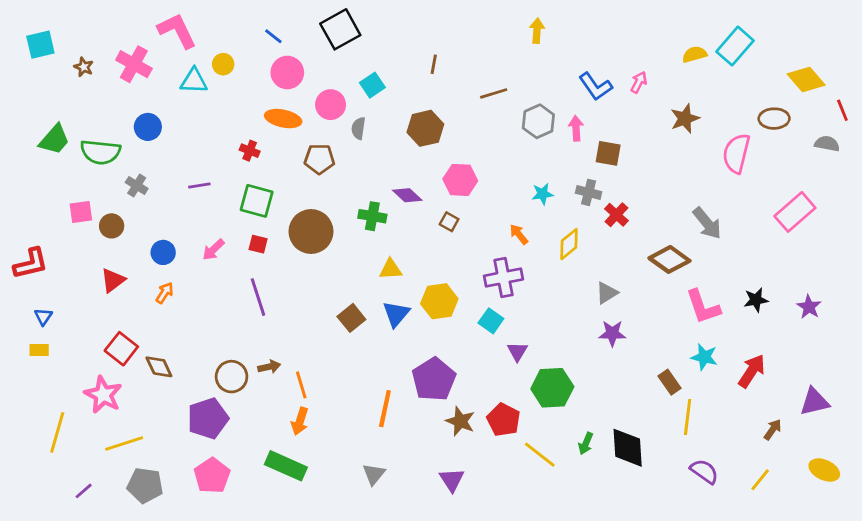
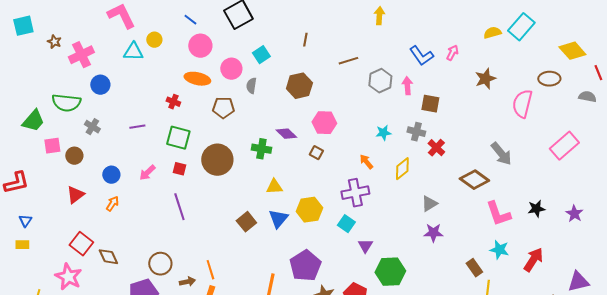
pink cross: (134, 64) -> (81, 55), moved, turned 35
green trapezoid: (54, 139) -> (33, 121), moved
brown arrow: (269, 367) -> (187, 282), moved

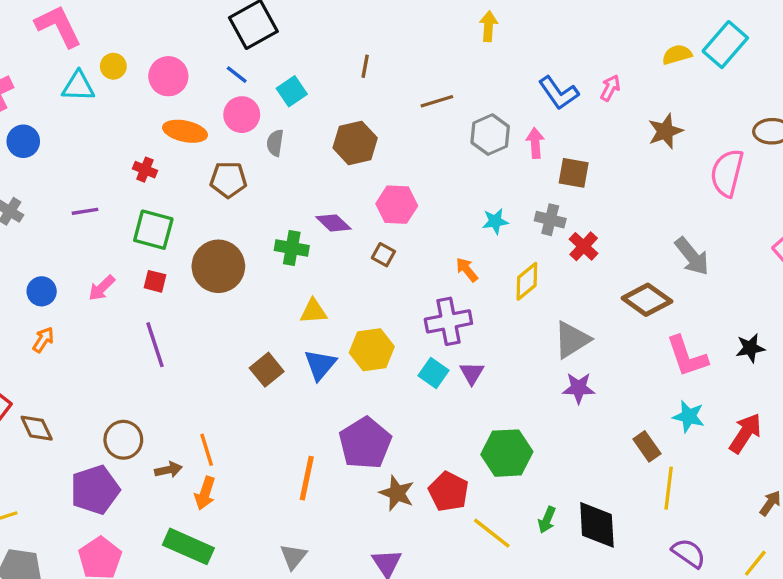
blue line: (190, 20) -> (237, 75), moved
pink circle: (200, 46) -> (168, 76), moved
gray triangle: (429, 204) -> (572, 340), size x1.4
purple triangle: (365, 246) -> (472, 373), moved

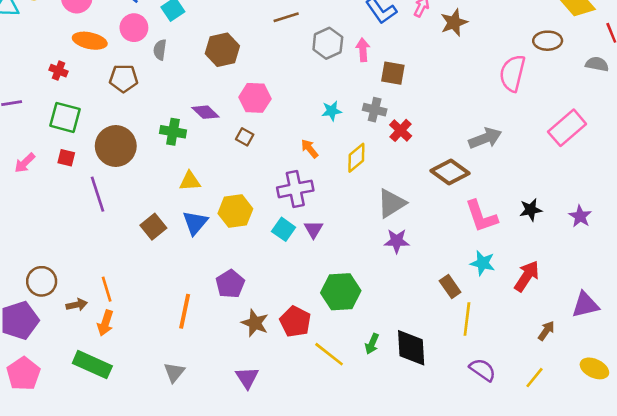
brown star: (665, 131) -> (454, 22), moved
gray arrow: (692, 256) -> (485, 138), turned -72
purple line: (155, 345) -> (98, 194), moved
purple pentagon: (365, 443) -> (230, 284), size x0.7

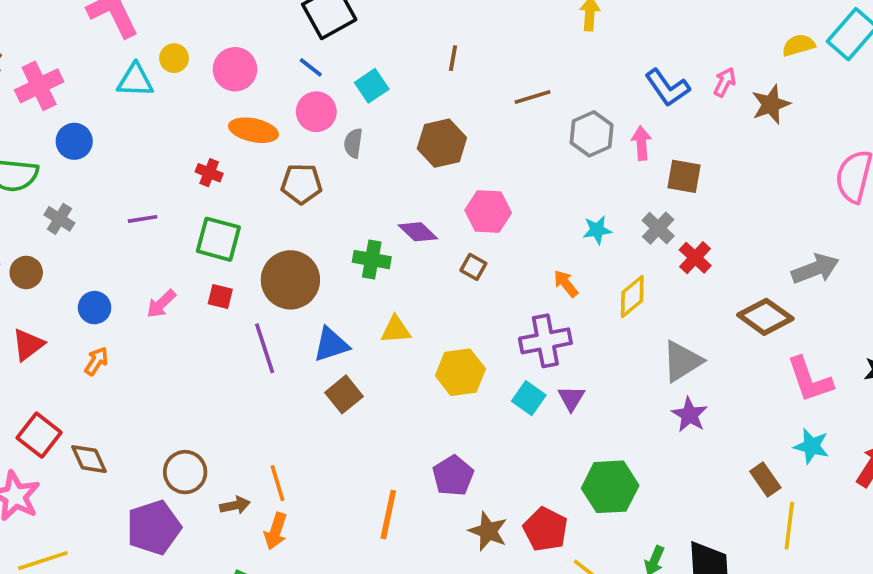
gray cross: (375, 110) -> (658, 228), turned 30
blue triangle: (195, 223) -> (331, 345), moved, turned 32
purple star: (397, 241) -> (690, 415), turned 30

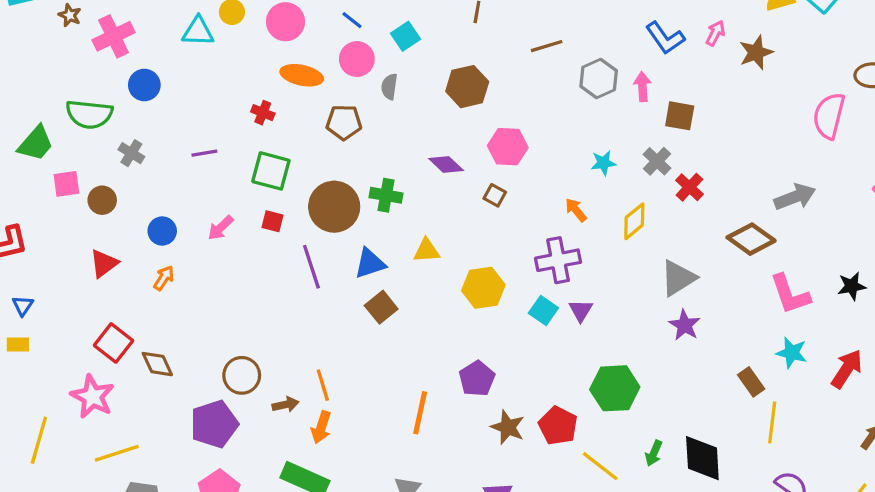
green cross: (372, 260) -> (386, 195), moved

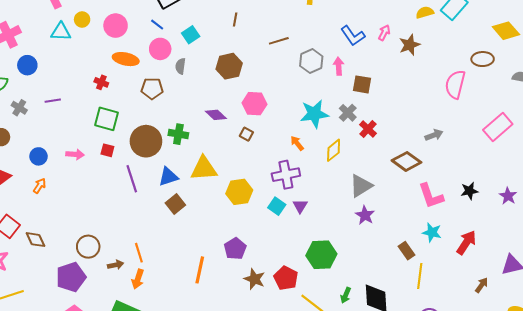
purple line: (204, 153) -> (53, 101), moved
cyan star: (603, 163) -> (314, 114), size x1.8
gray arrow: (795, 197) -> (434, 135), size x0.7
pink arrow: (221, 228) -> (75, 154), turned -132
yellow triangle: (427, 250) -> (204, 169), size x1.6

